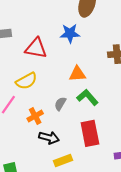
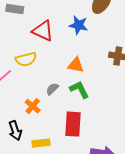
orange cross: (35, 116) -> (33, 106), moved, turned -35
black arrow: (49, 138) -> (15, 131), moved, turned 42

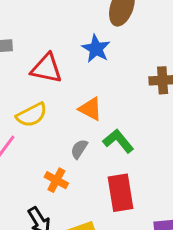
blue star: (79, 25) -> (96, 49), turned 30
orange triangle: (76, 65) -> (90, 109), moved, turned 30

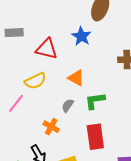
green L-shape: (118, 141) -> (95, 101), turned -60

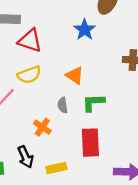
red triangle: (47, 49) -> (30, 41), moved
gray semicircle: (68, 106) -> (63, 105), turned -48

